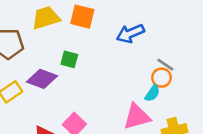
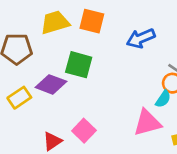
green square: (69, 59) -> (79, 65), size x1.5

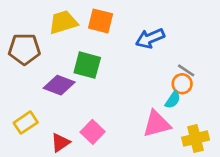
yellow rectangle: (19, 98) -> (26, 123), moved

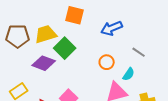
yellow trapezoid: (63, 22) -> (46, 34), moved
green square: (87, 65) -> (65, 48), turned 30
orange circle: (182, 84) -> (107, 62), moved

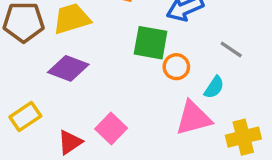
green square: (65, 48) -> (151, 43), moved, turned -35

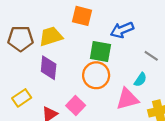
orange circle: (176, 67) -> (96, 75), moved, size x1.6
purple diamond: (68, 68) -> (49, 68), turned 75

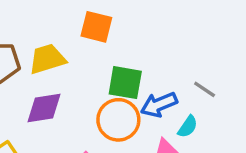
blue arrow: (122, 30) -> (159, 105), moved
purple diamond: (49, 68) -> (44, 108), turned 75

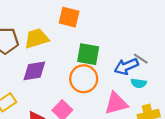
blue arrow: (159, 105) -> (126, 66), moved
cyan semicircle: (188, 127) -> (139, 83), moved, turned 64

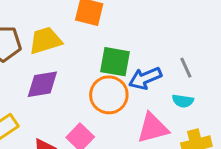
gray line: (141, 59) -> (186, 68), turned 32
blue arrow: (126, 66) -> (145, 78), moved

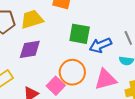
orange circle: (109, 95) -> (72, 72), moved

